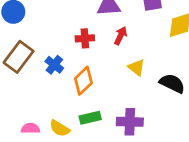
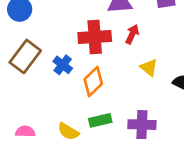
red cross: (85, 38) -> (95, 37), size x1.6
pink semicircle: (31, 128) -> (25, 132), moved

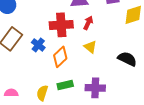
yellow triangle: (149, 68) -> (90, 47), moved
yellow semicircle: (68, 132) -> (42, 93), turned 77

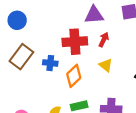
blue cross: (38, 45) -> (50, 63), turned -32

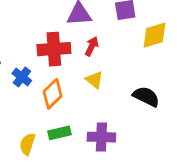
blue cross: (50, 63) -> (22, 77), turned 32

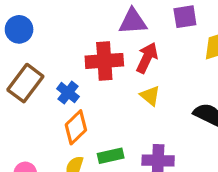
red arrow: (92, 46) -> (147, 58), size x1.4
orange diamond: (53, 94) -> (76, 127), moved

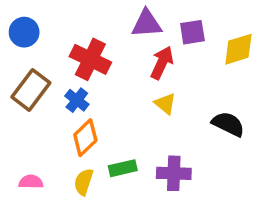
purple square: (185, 17) -> (192, 32), moved
red cross: (104, 61) -> (90, 59), moved, turned 30

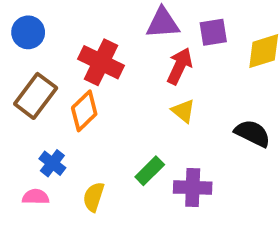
blue cross: (77, 100) -> (52, 163), moved
orange diamond: (85, 138) -> (84, 111), moved
green rectangle: (123, 168) -> (150, 171), moved, turned -32

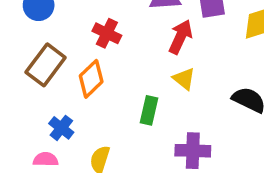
red cross: (101, 62) -> (107, 33), size x0.7
green rectangle: (150, 171) -> (149, 110), moved, turned -32

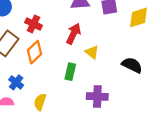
red cross: (107, 33) -> (33, 24), moved
red arrow: (181, 37) -> (74, 34), moved

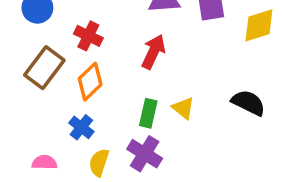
yellow triangle: (92, 52) -> (183, 108), moved
blue cross: (16, 82) -> (81, 127), moved
purple cross: (97, 97) -> (145, 154), moved, turned 30

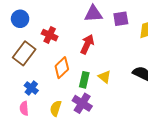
orange diamond: (90, 82) -> (62, 68), moved
blue cross: (81, 127) -> (31, 88), moved
pink semicircle: (44, 162) -> (24, 108), turned -96

